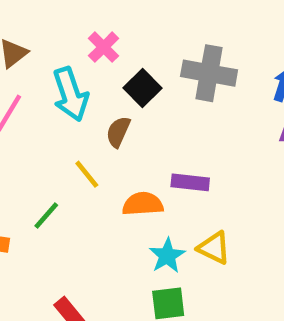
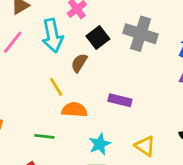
orange semicircle: (143, 204) -> (74, 110), moved
green line: (46, 215) -> (44, 136), moved, turned 48
yellow triangle: (214, 248) -> (145, 146), moved

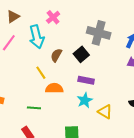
black square: (98, 38) -> (81, 54), moved
cyan star: (100, 144) -> (85, 100), moved

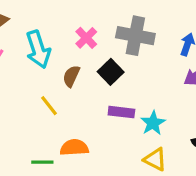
pink cross: (53, 17) -> (86, 38), moved
orange semicircle: (54, 88) -> (74, 148), moved
cyan star: (85, 100) -> (153, 123), moved

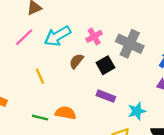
cyan arrow: (38, 49) -> (57, 36), turned 64
yellow line: (49, 106) -> (40, 76), moved
cyan star: (153, 123) -> (137, 111), moved

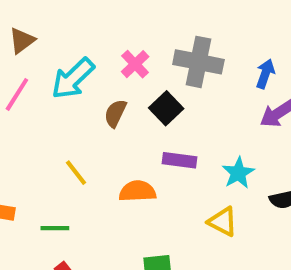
yellow line: (40, 76) -> (76, 173), moved
orange semicircle: (66, 113) -> (137, 191), moved
green line: (40, 118) -> (55, 228), moved

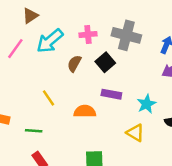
brown triangle: (22, 41) -> (30, 16), moved
pink cross: (135, 64) -> (88, 34), turned 35

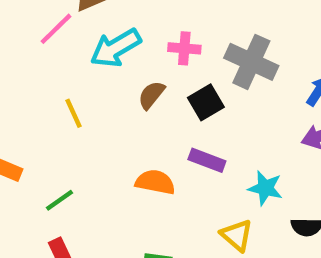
pink line: (15, 49) -> (56, 29), moved
yellow line: (48, 98) -> (73, 113), moved
cyan star: (146, 104) -> (265, 188), turned 30
green line: (34, 131) -> (59, 200), turned -49

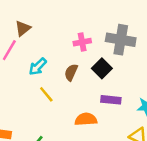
cyan arrow: (116, 48) -> (38, 67), moved, size x0.7
yellow line: (73, 113) -> (46, 94), moved

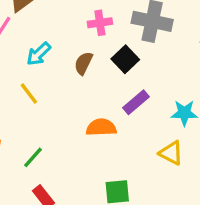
yellow line: (46, 94) -> (29, 94), moved
purple rectangle: (111, 100) -> (136, 102), turned -48

